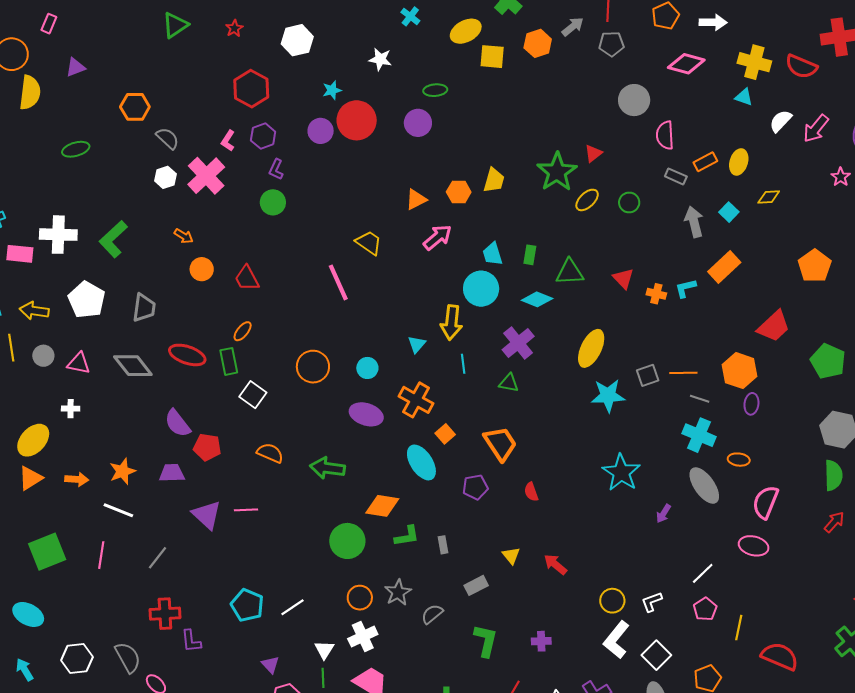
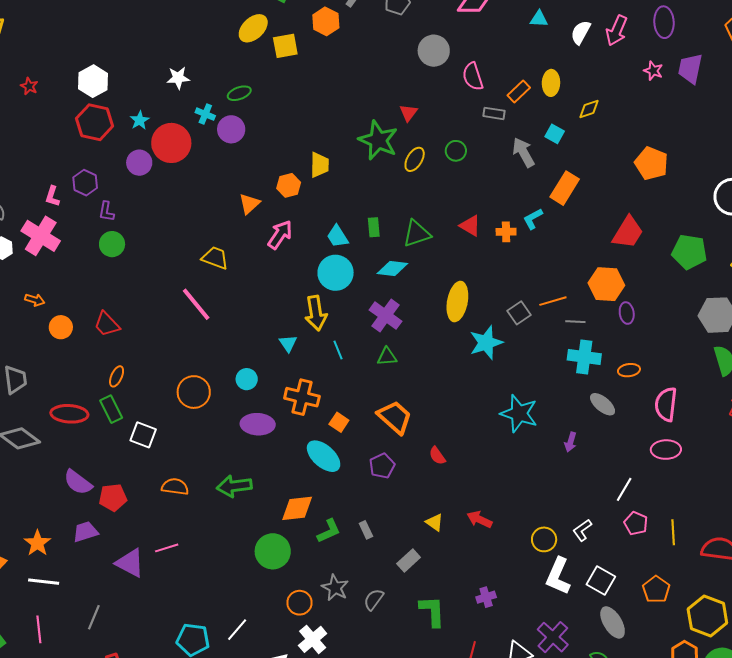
cyan cross: (410, 16) -> (205, 114), moved
red hexagon: (251, 89) -> (95, 122), moved
gray ellipse: (704, 486) -> (603, 404), size x0.7

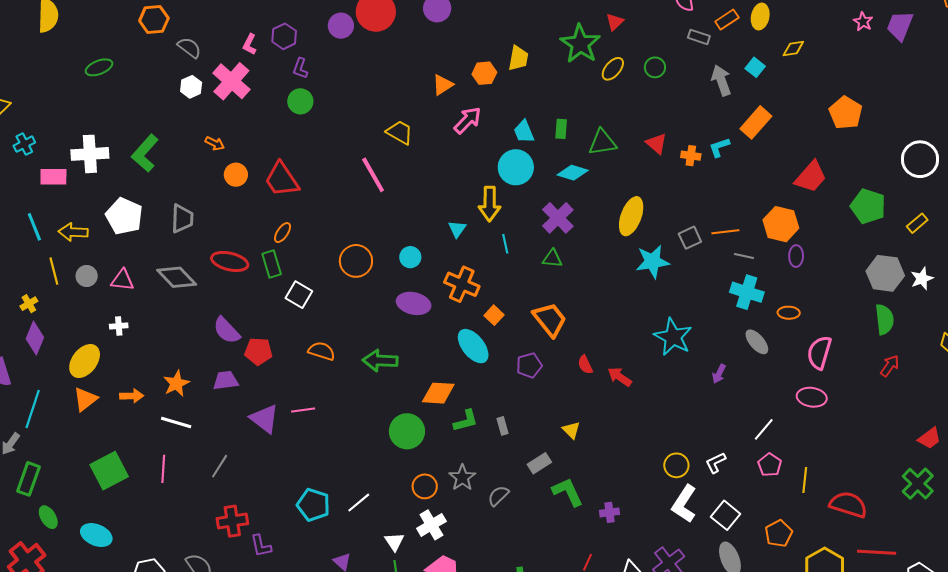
red trapezoid: (107, 324) -> (282, 179), size x1.4
red arrow: (479, 519) -> (620, 377), moved
green L-shape: (432, 611) -> (568, 492), moved, turned -32

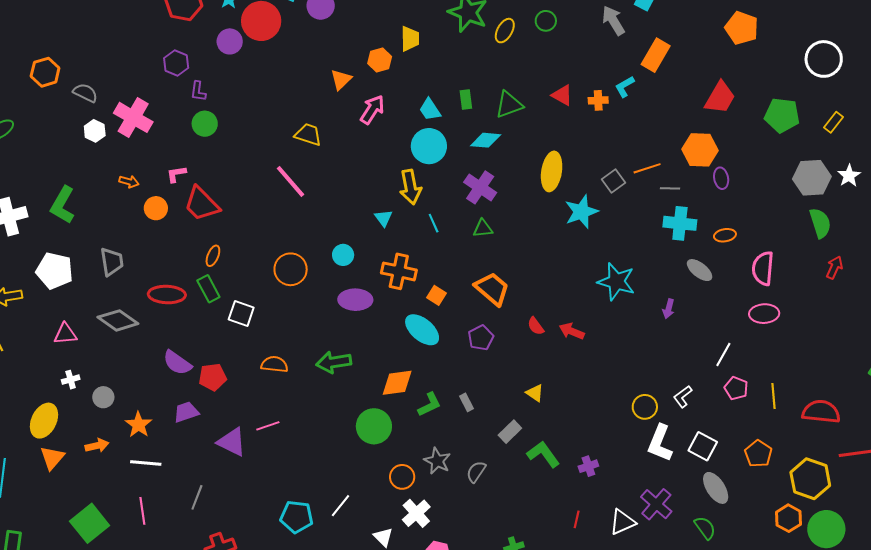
pink L-shape: (250, 44) -> (176, 174), moved, turned 65
gray circle: (87, 276) -> (103, 397), moved

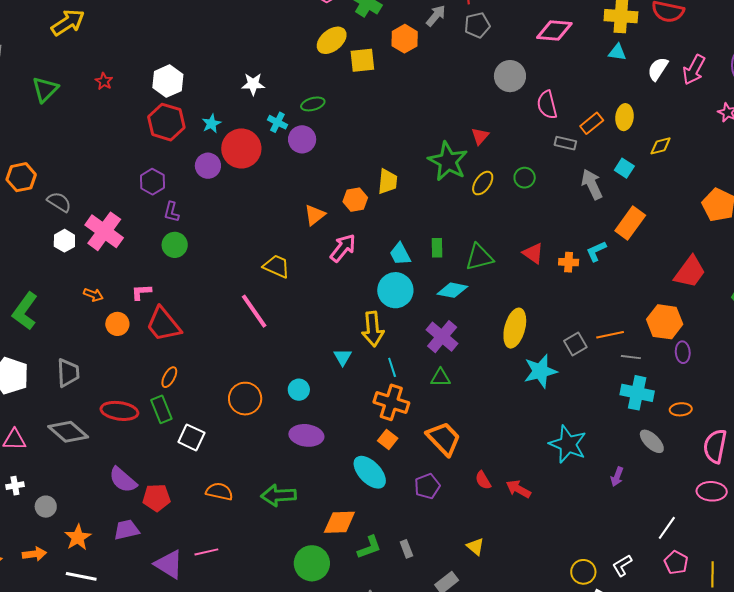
orange cross: (399, 271) -> (391, 402), moved

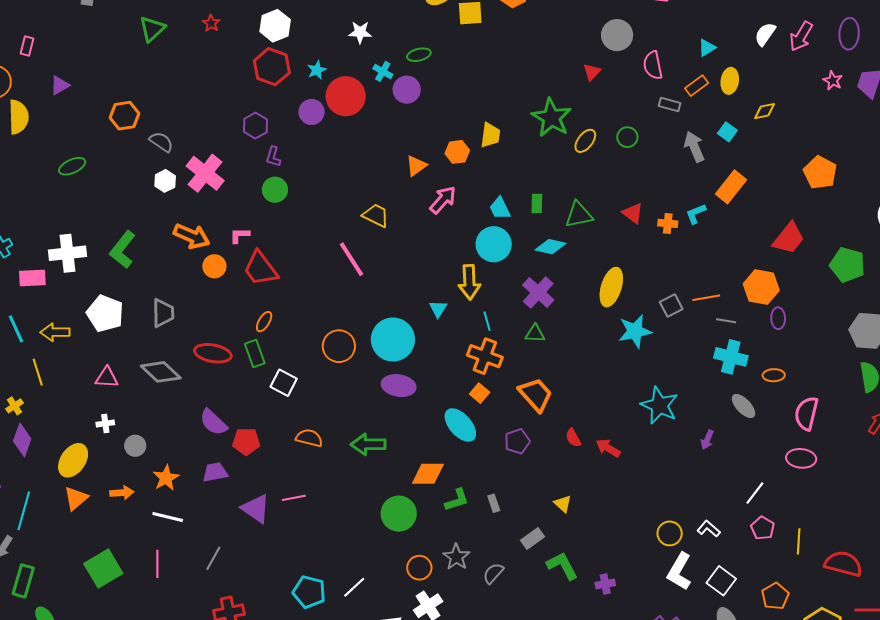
cyan triangle: (617, 52) -> (707, 48), moved, turned -42
red triangle: (480, 136) -> (592, 72), moved
orange arrow: (93, 295) -> (192, 236), size x1.8
cyan circle: (299, 390) -> (393, 340), size x2.0
white L-shape: (622, 565) -> (709, 529), turned 70

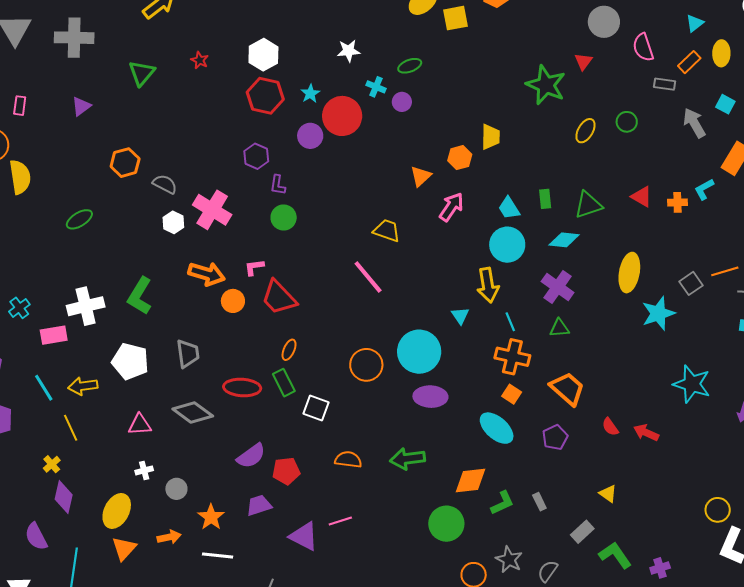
purple triangle: (60, 85) -> (81, 106), moved
purple circle: (407, 90) -> (402, 102), size x0.7
green star: (551, 118) -> (546, 85), moved
purple semicircle: (213, 422) -> (251, 456), turned -72

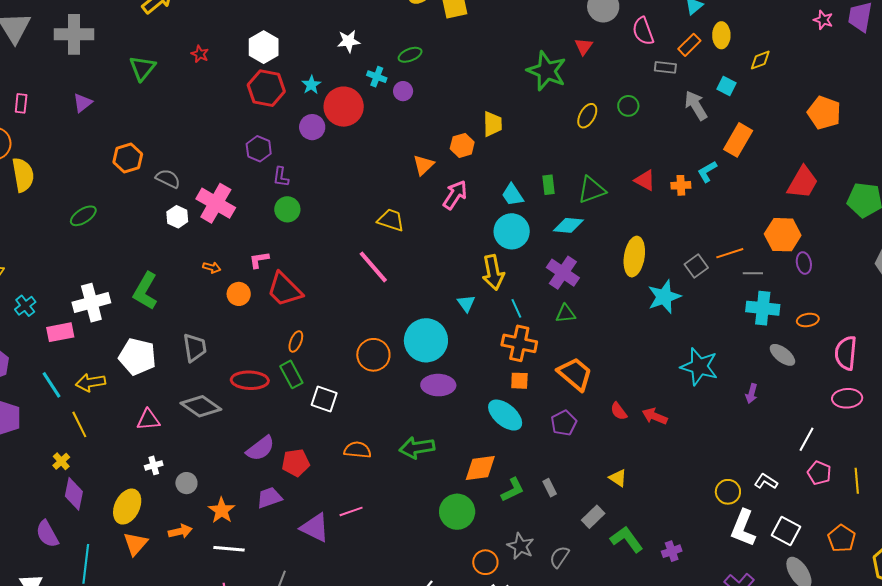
orange arrow: (207, 274) -> (212, 267), size x0.5
orange square: (512, 394) -> (519, 381), turned -30

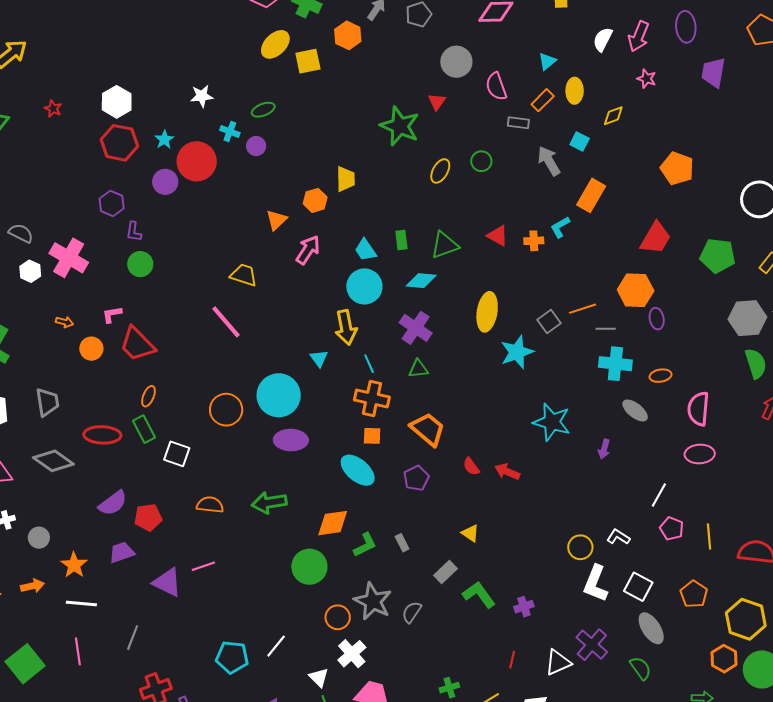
pink star: (823, 20) -> (647, 79), moved
gray star: (521, 546) -> (373, 601), size x1.4

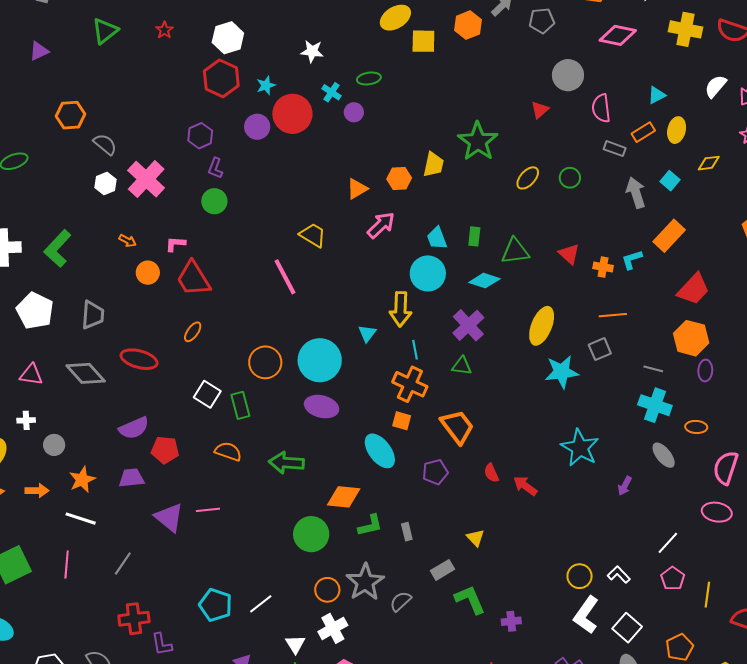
green star: (400, 126) -> (478, 141), moved
red trapezoid: (656, 238) -> (693, 289), moved
orange line: (583, 309) -> (613, 315), moved
green rectangle: (144, 429) -> (240, 405), moved

